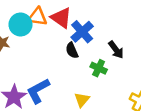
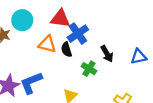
orange triangle: (37, 17) -> (47, 44), moved
red triangle: (61, 18) -> (60, 18), turned -35

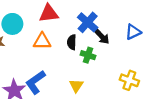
blue cross: (78, 34) -> (88, 22), moved
black semicircle: (66, 49) -> (72, 42), moved, turned 32

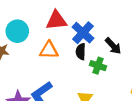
blue cross: (88, 22) -> (83, 33), moved

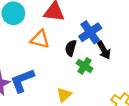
blue cross: (83, 33) -> (90, 32), moved

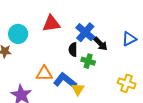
orange triangle: (40, 39) -> (44, 74), moved
blue L-shape: (22, 80) -> (65, 80), moved, turned 75

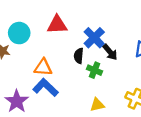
orange triangle: (44, 74) -> (43, 67), moved
blue L-shape: (65, 80) -> (46, 88), moved
yellow triangle: (78, 89) -> (97, 105), moved, turned 40

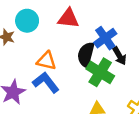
black semicircle: (79, 56) -> (86, 55), size x1.5
green cross: (95, 70) -> (100, 72), size x1.6

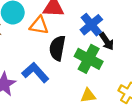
black semicircle: (86, 55) -> (57, 48), moved
orange triangle: (46, 61) -> (39, 25), moved

